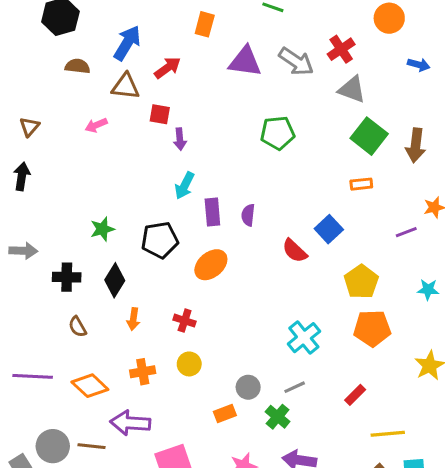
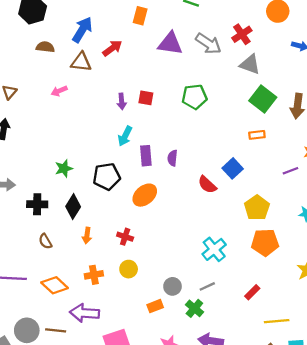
red square: (160, 114) -> (146, 98), moved

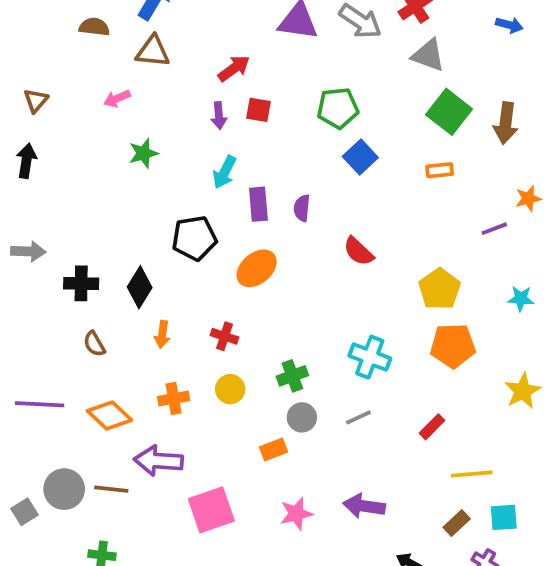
red arrow: (112, 48) -> (234, 68), moved
green star: (64, 168) -> (143, 153), moved
blue square: (233, 168) -> (360, 157), moved
cyan cross: (214, 249) -> (370, 357), turned -30
green cross: (194, 308) -> (292, 376), moved, turned 30

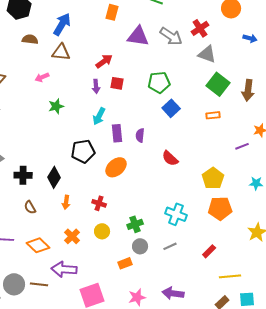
orange cross: (174, 399) -> (72, 236), turned -35

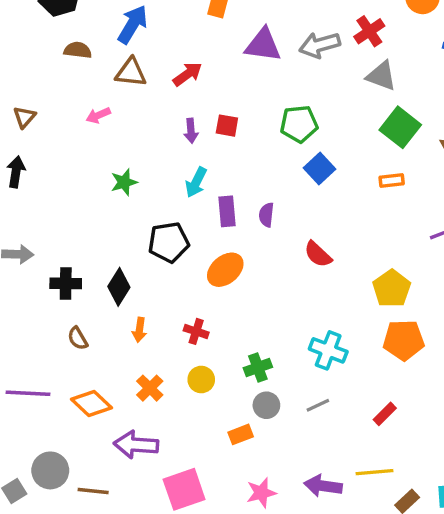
gray arrow: (171, 36) -> (320, 45), turned 130
red arrow: (104, 61) -> (188, 74), moved
green star: (56, 106) -> (124, 182), moved
yellow line: (230, 276) -> (374, 472), moved
brown line: (39, 284) -> (93, 491), moved

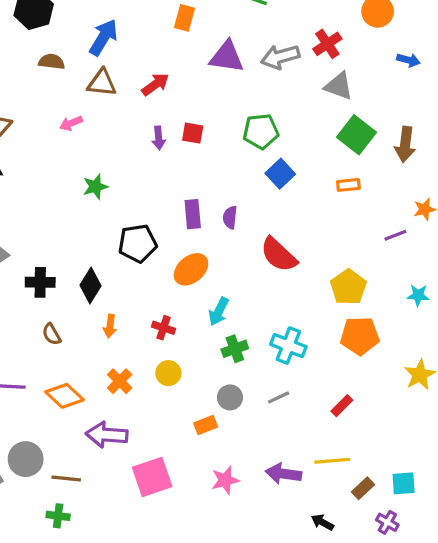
cyan arrow: (196, 182) -> (219, 311), moved
red semicircle: (318, 254) -> (279, 255), size x1.4
green cross: (258, 367) -> (235, 349), moved

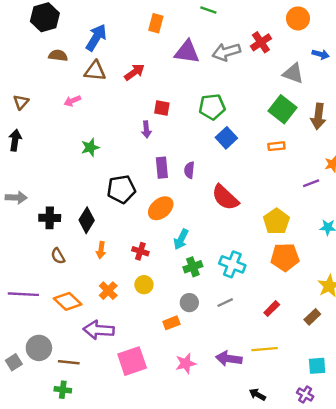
gray triangle: (339, 86) -> (293, 73), moved
purple arrow: (159, 138) -> (146, 129), moved
brown rectangle: (363, 488) -> (312, 317), moved

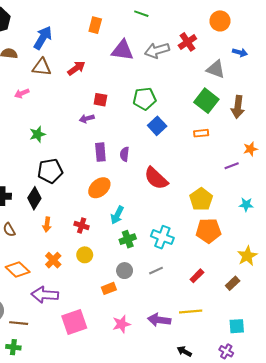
purple arrow: (146, 129) -> (87, 119), turned 80
black pentagon: (121, 189) -> (50, 171), moved

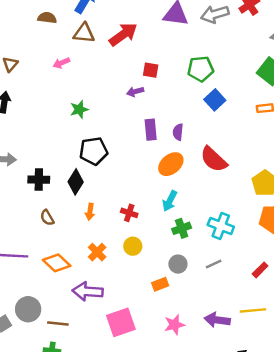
red arrow: (76, 68) -> (123, 34), size x1.4
orange ellipse: (99, 188) -> (171, 164), moved

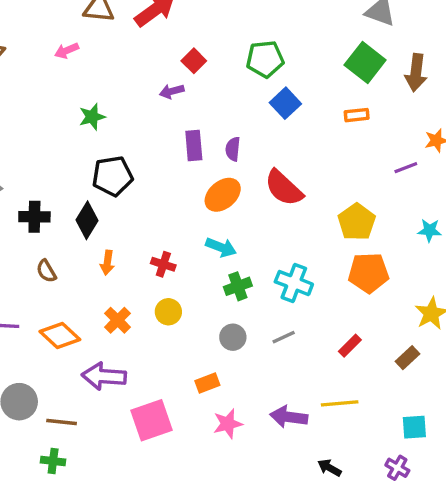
red square: (151, 70) -> (194, 61), turned 35
cyan arrow: (170, 201) -> (221, 247), turned -96
orange rectangle: (160, 284) -> (207, 383), moved

